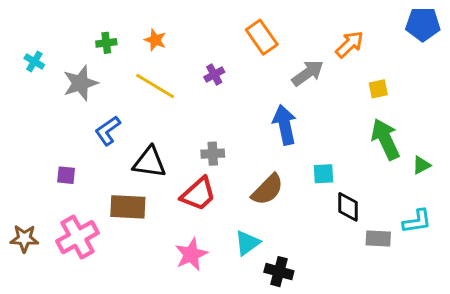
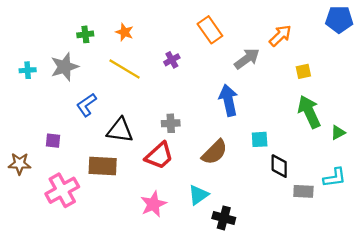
cyan cross: (34, 62) -> (28, 70), moved, turned -35
brown star: (24, 239) -> (20, 164), moved

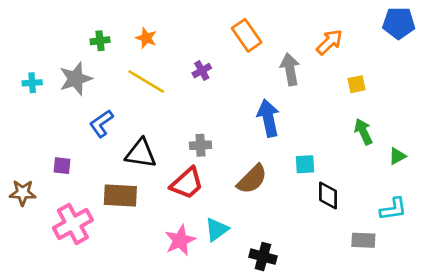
gray arrow: (247, 59) -> (290, 69), turned -64
green arrow: (309, 112) -> (363, 132), size x0.7
gray rectangle: (303, 191) -> (363, 240), moved
cyan triangle: (198, 195) -> (217, 229), moved

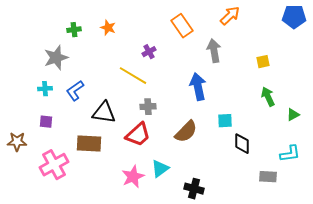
orange arrow: (329, 42) -> (230, 16), moved
yellow line: (146, 81) -> (133, 76), moved
cyan cross: (32, 83) -> (45, 89), moved

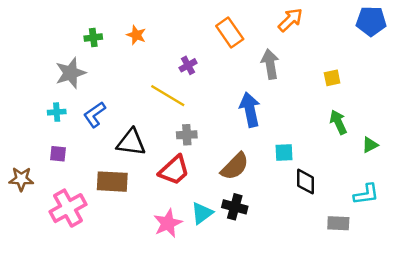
black cross: (194, 189) -> (235, 207), moved

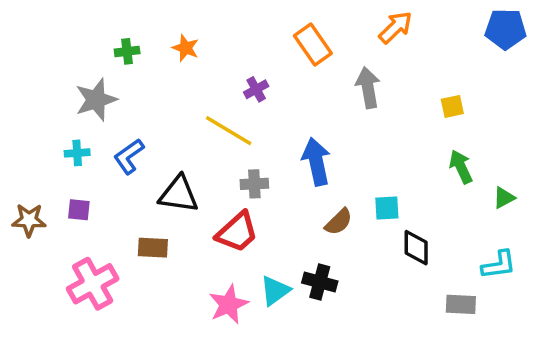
blue arrow: (250, 110) -> (316, 162), moved
brown semicircle: (235, 166) -> (339, 222), moved, size x0.7
brown star: (21, 179) -> (29, 220), moved
brown rectangle: (112, 182) -> (153, 248), size x0.7

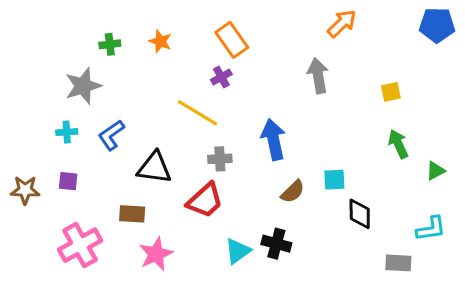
orange rectangle: (313, 45) -> (232, 40), moved
pink star: (229, 304) -> (156, 254), moved

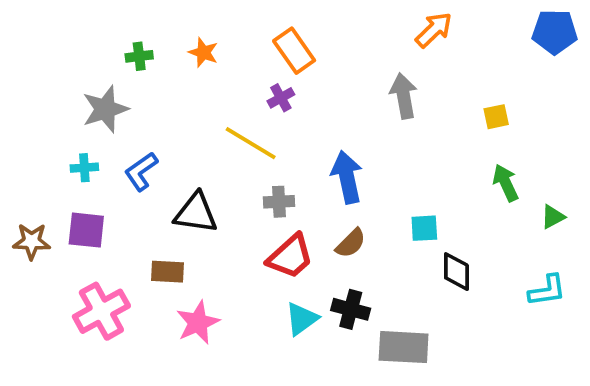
purple square: (68, 181) -> (86, 230), size x1.5
brown semicircle: (293, 192) -> (351, 243), moved
red trapezoid: (205, 200) -> (290, 256), moved
gray rectangle: (398, 263) -> (404, 347), moved, size x1.5

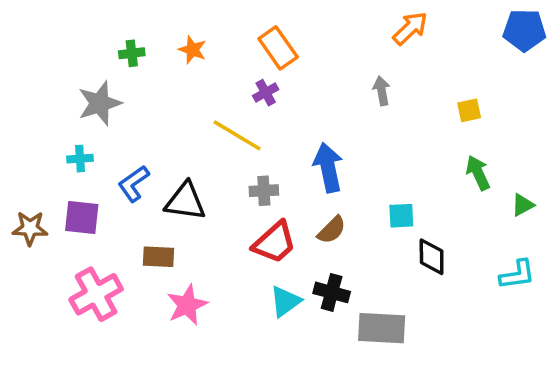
gray arrow: (404, 96) -> (382, 91), size x0.7
blue L-shape: (141, 171) -> (134, 184), moved

